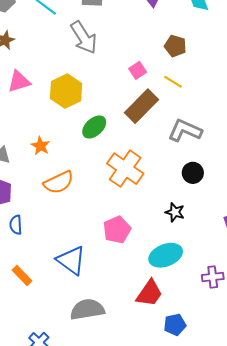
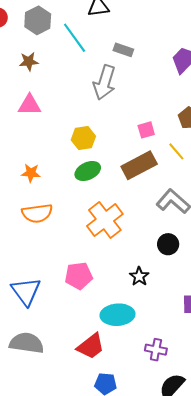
gray arrow: (84, 38) -> (105, 83), turned 32
yellow hexagon: (66, 91) -> (83, 138), moved, size x0.7
orange star: (41, 146) -> (31, 173), turned 30

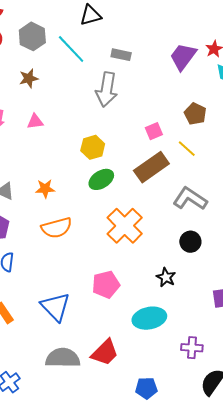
pink triangle: (30, 105) -> (35, 121), size x0.7
red trapezoid: (91, 346) -> (105, 352), moved

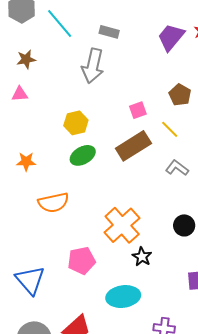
brown star: (29, 78) -> (26, 59), moved
gray L-shape: (190, 199) -> (177, 168), moved, size x0.7
orange cross: (125, 226) -> (122, 225), moved
orange semicircle: (57, 228) -> (53, 203), moved
black circle: (190, 242) -> (184, 225), moved

